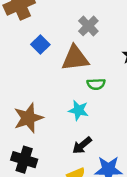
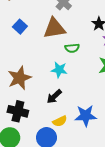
blue square: (40, 45) -> (20, 27), moved
black arrow: (82, 145) -> (54, 96), moved

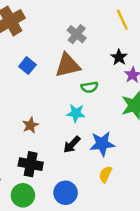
brown star: (19, 78) -> (30, 125), size x0.6
blue star: (86, 116) -> (102, 144), moved
yellow semicircle: (60, 121) -> (105, 174), moved, turned 144

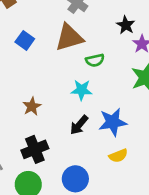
black cross: (31, 164) -> (35, 149), turned -30
yellow semicircle: (105, 174) -> (118, 156), turned -133

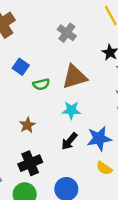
brown triangle: (69, 38) -> (74, 77), moved
green semicircle: (95, 60) -> (41, 84), moved
yellow semicircle: (118, 156) -> (104, 168), turned 56

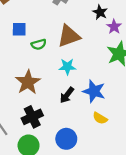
blue square: (21, 67) -> (19, 29), turned -32
brown star: (27, 125) -> (28, 82), size x1.6
blue star: (99, 139) -> (94, 91), turned 30

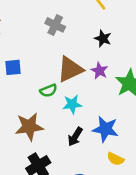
purple star: (114, 27) -> (99, 71), moved
green semicircle: (39, 44) -> (48, 91), moved
brown star: (28, 82) -> (29, 127), turned 30

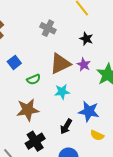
blue square: (13, 67) -> (14, 62), turned -32
green semicircle: (48, 91) -> (34, 79), moved
black arrow: (75, 137) -> (66, 127), moved

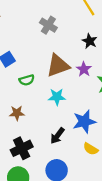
brown star: (28, 110) -> (17, 113), size x0.6
blue star: (89, 111) -> (84, 122), turned -30

